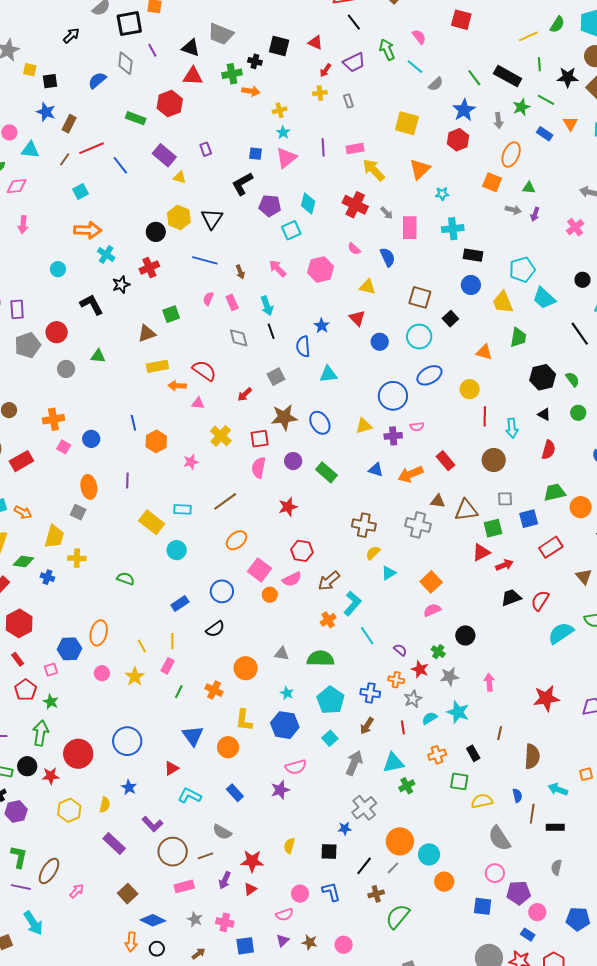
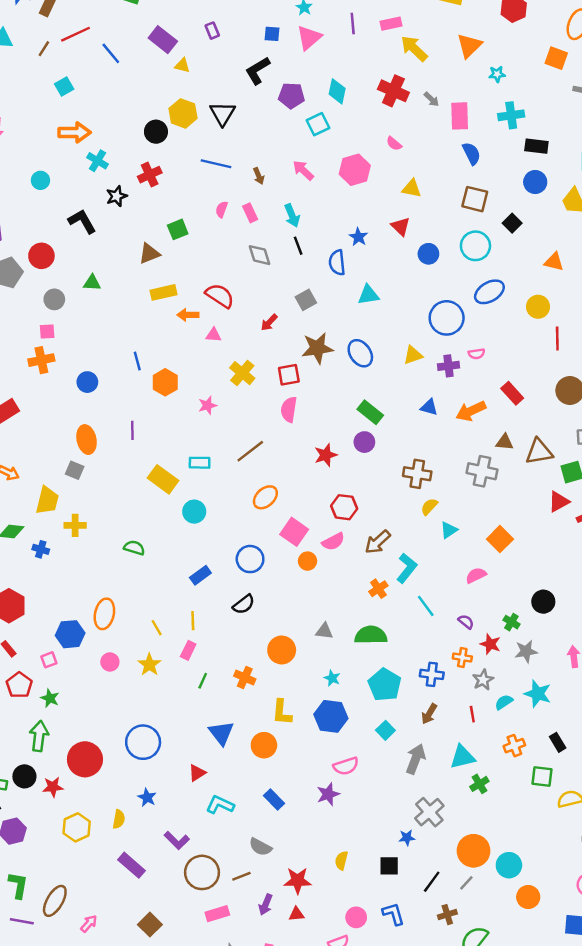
blue semicircle: (388, 257) -> (472, 153), moved
pink square: (64, 447) -> (47, 332), moved, turned -32
purple circle: (293, 461) -> (364, 442), moved
pink semicircle: (432, 610) -> (476, 575), moved
red triangle: (250, 889) -> (296, 914), turned 32

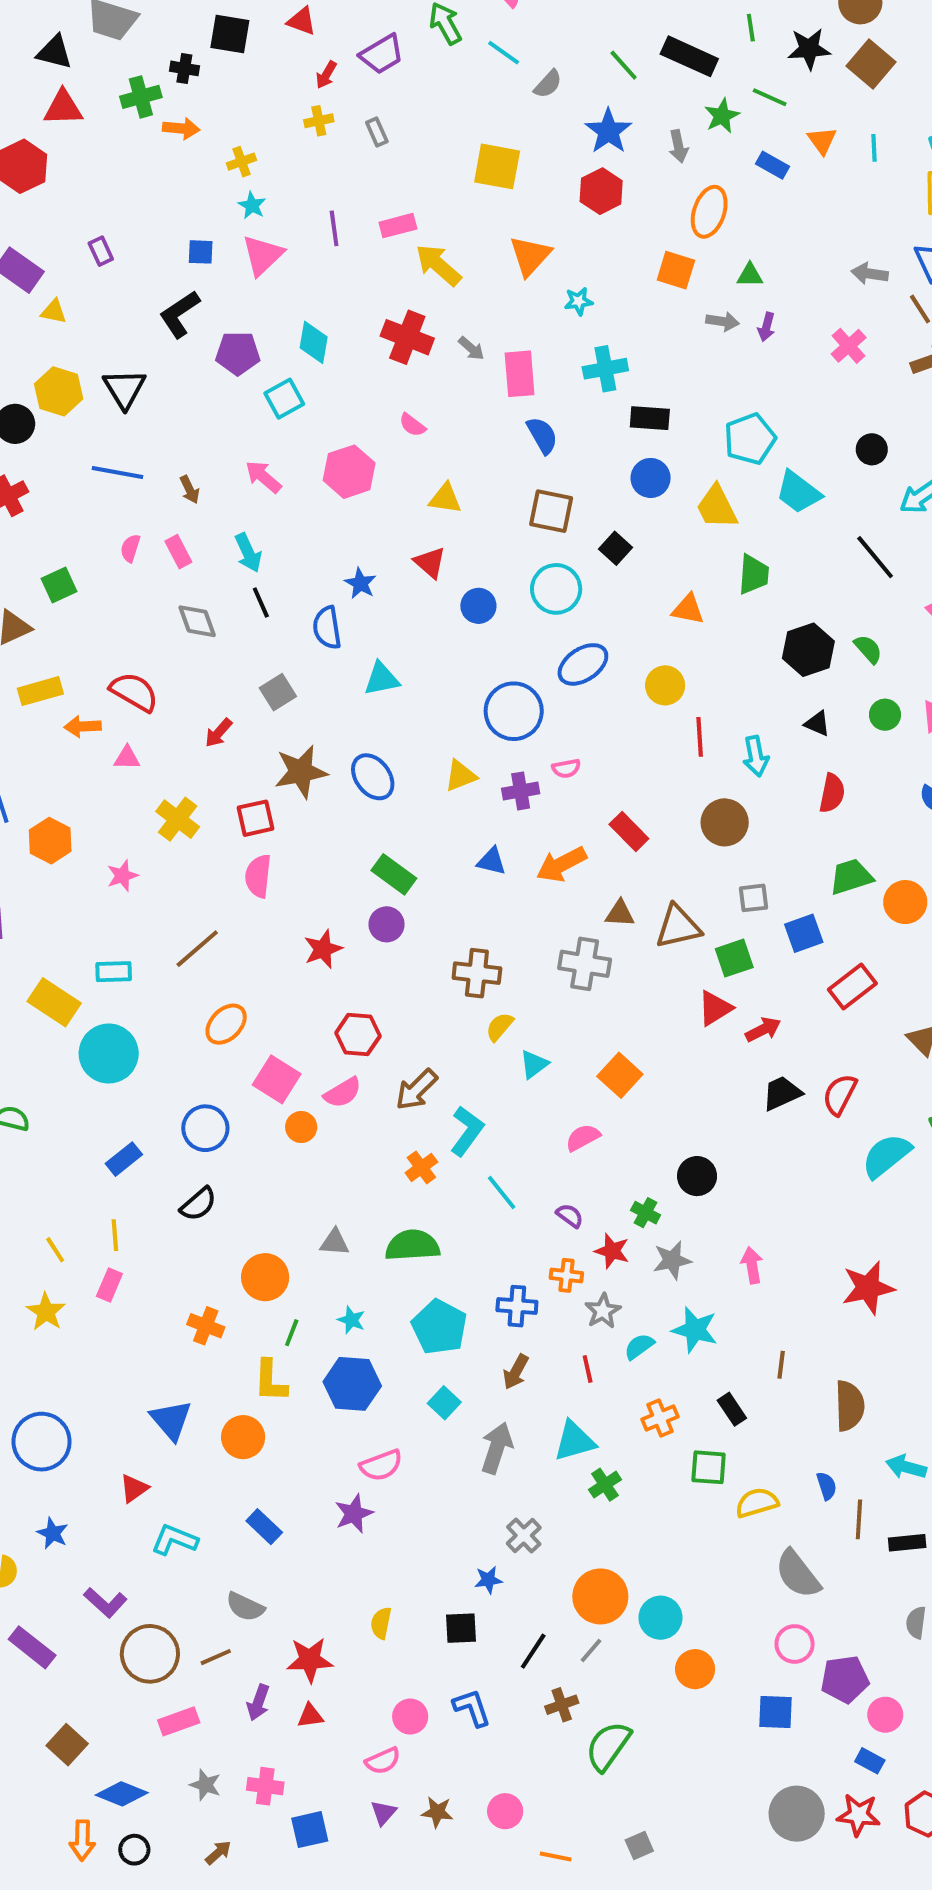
cyan circle: (194, 512) -> (109, 1054), size x1.5
green line: (203, 681) -> (292, 1333), moved
gray cross: (429, 812) -> (524, 1535), size x0.7

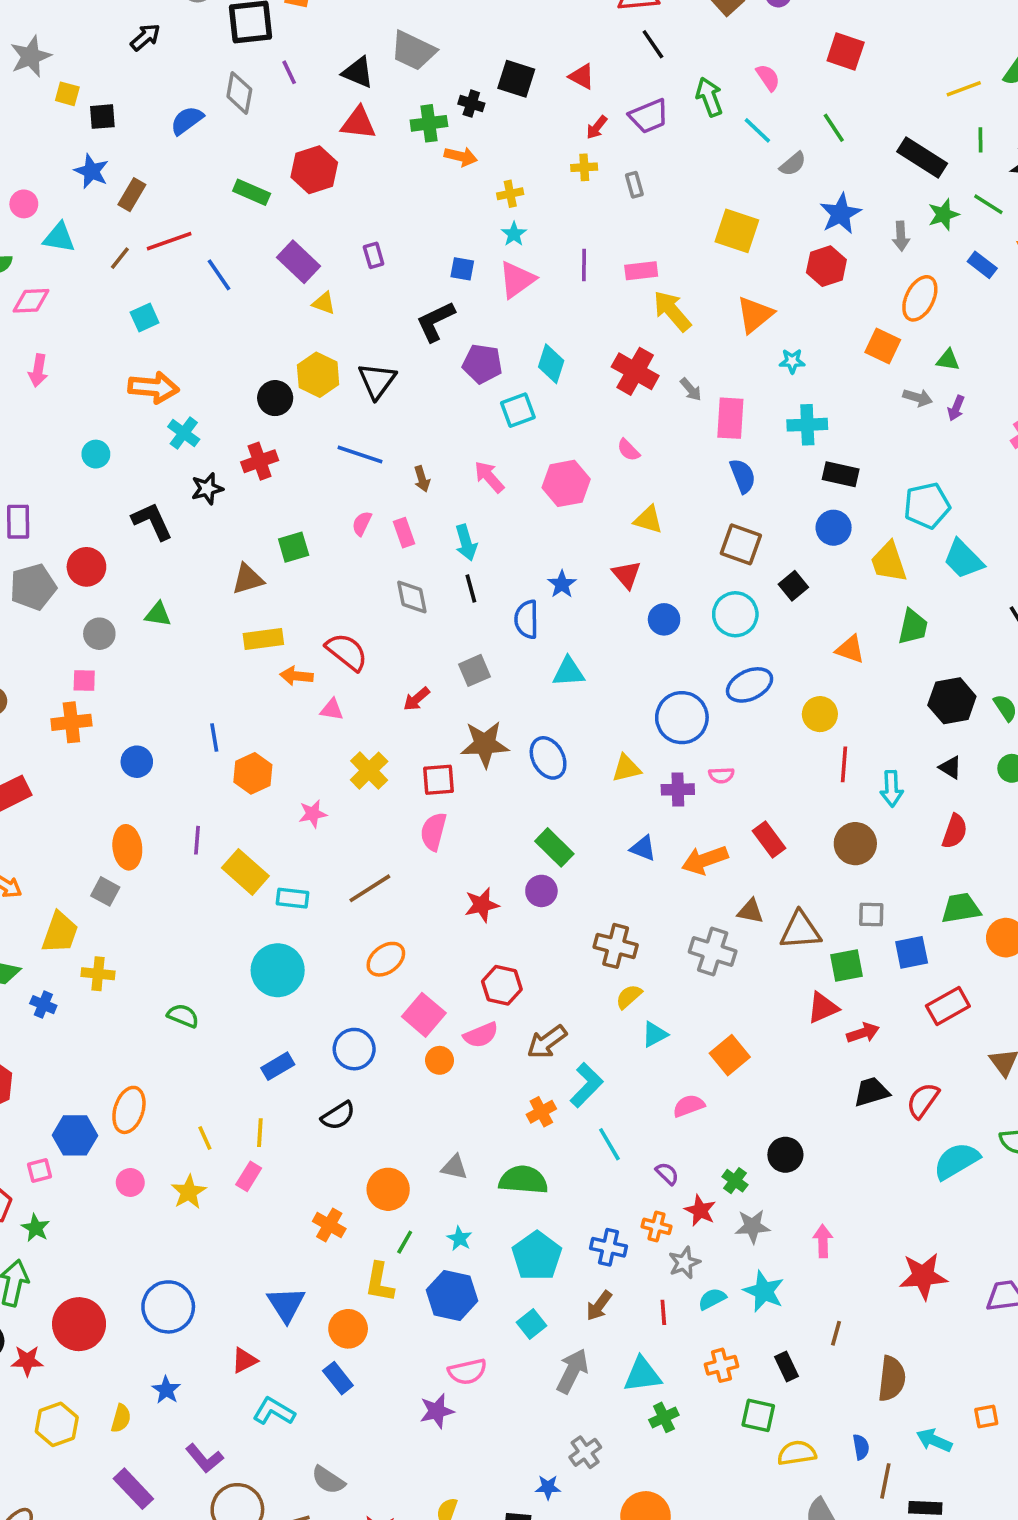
green line: (624, 65) -> (834, 128), moved
yellow rectangle: (54, 1002) -> (245, 872), moved
blue rectangle: (264, 1527) -> (338, 1378), moved

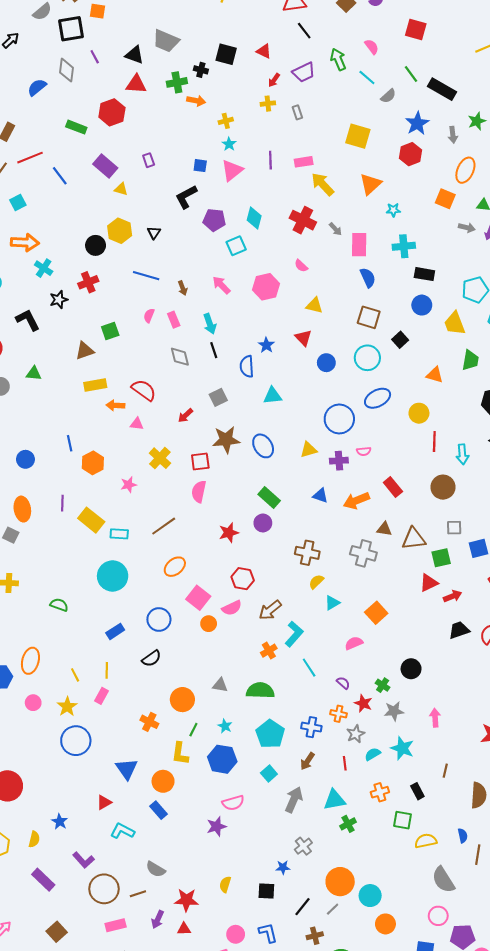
black rectangle: (922, 157) -> (442, 89), moved
black triangle: (377, 381) -> (154, 233), size x0.6
blue circle: (168, 1307) -> (76, 741), moved

